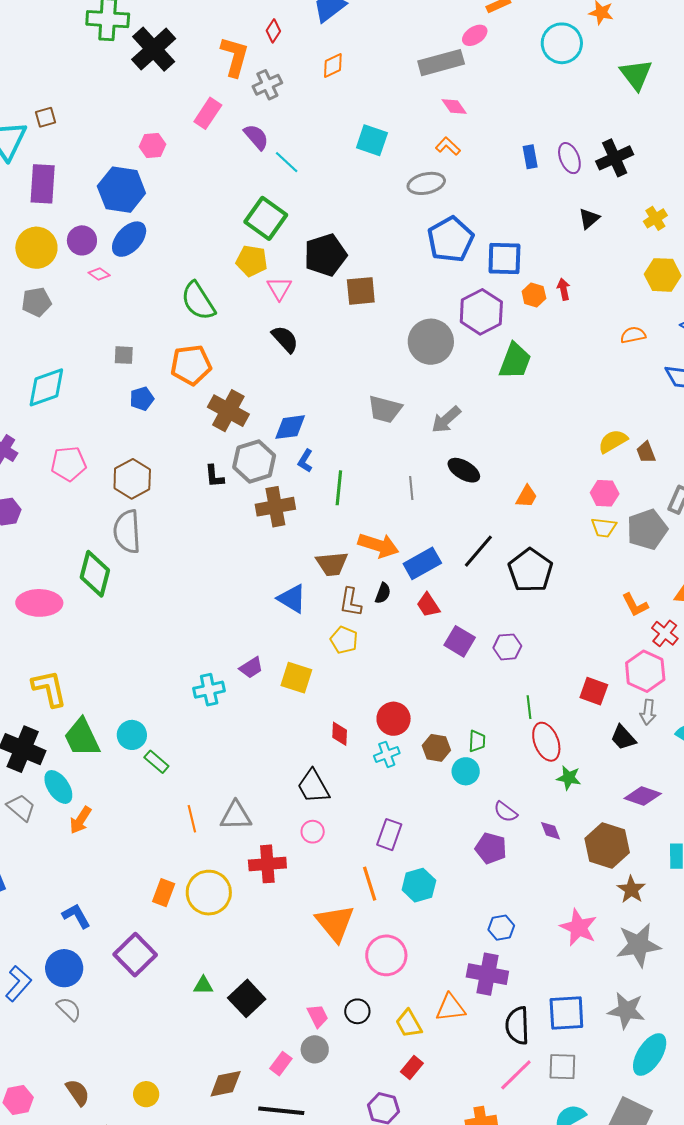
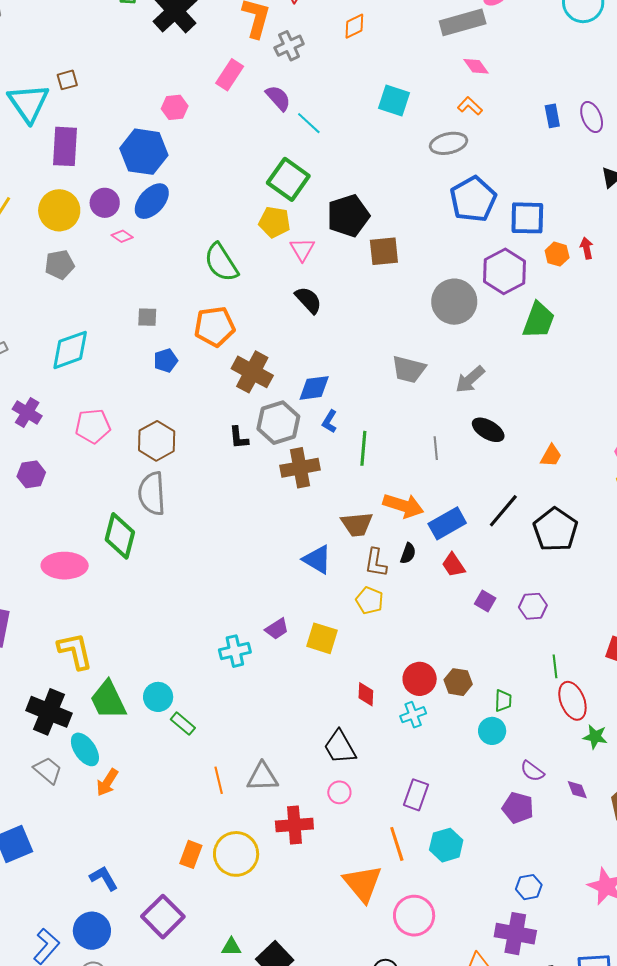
purple square: (460, 641) -> (485, 601), size x0.7
brown hexagon: (436, 748) -> (458, 682), moved

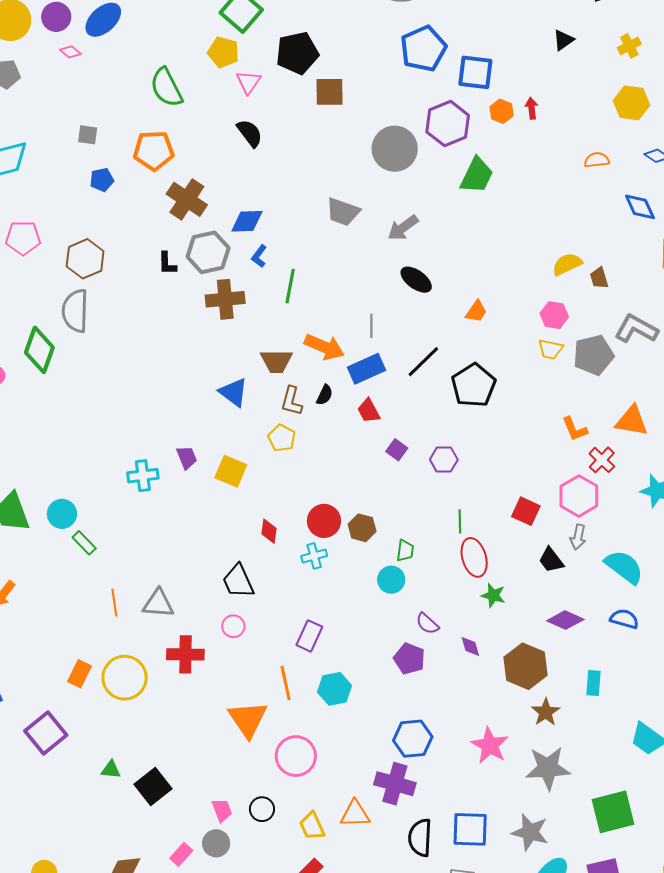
gray line: (436, 448) -> (371, 326), moved
purple trapezoid: (277, 629) -> (187, 457), turned -85
blue hexagon: (529, 887) -> (413, 739), size x1.5

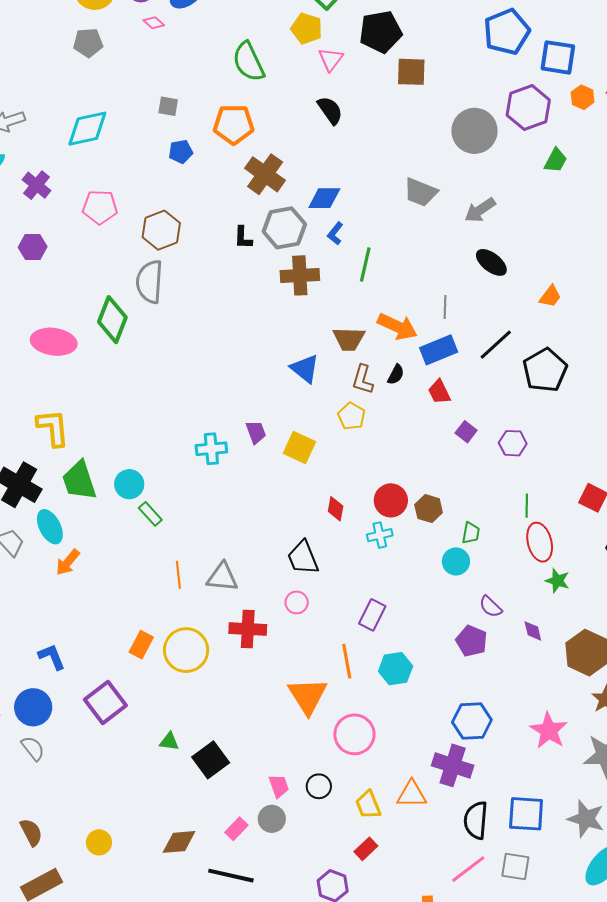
green trapezoid: (477, 175) -> (556, 160), size x0.7

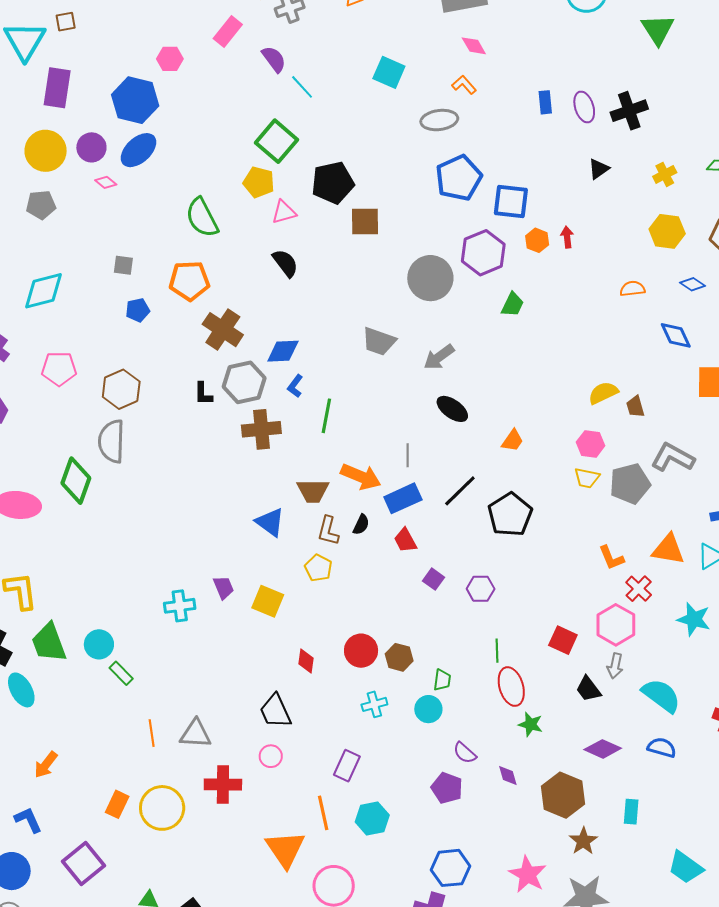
pink triangle: (331, 59) -> (284, 212), turned 40
cyan cross: (380, 535) -> (374, 704), moved
orange arrow: (68, 562) -> (46, 765), moved

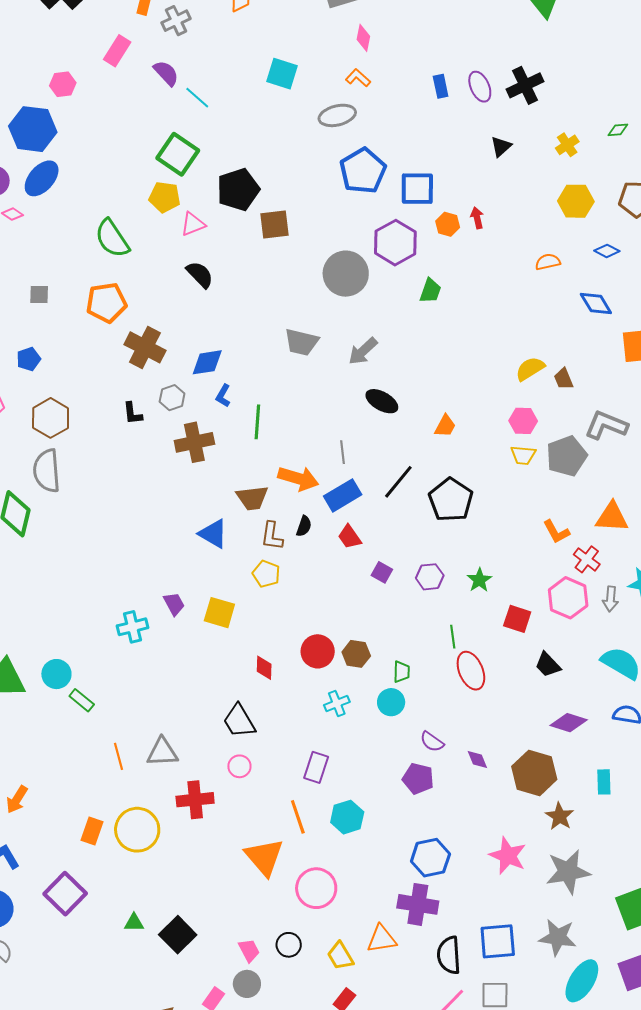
pink diamond: (474, 46) -> (363, 38), turned 48
blue pentagon: (138, 310) -> (29, 359), moved
gray hexagon: (244, 382) -> (172, 398), size x0.6
gray arrow: (615, 666) -> (610, 599), moved
green star: (531, 724) -> (479, 580), moved, turned 30

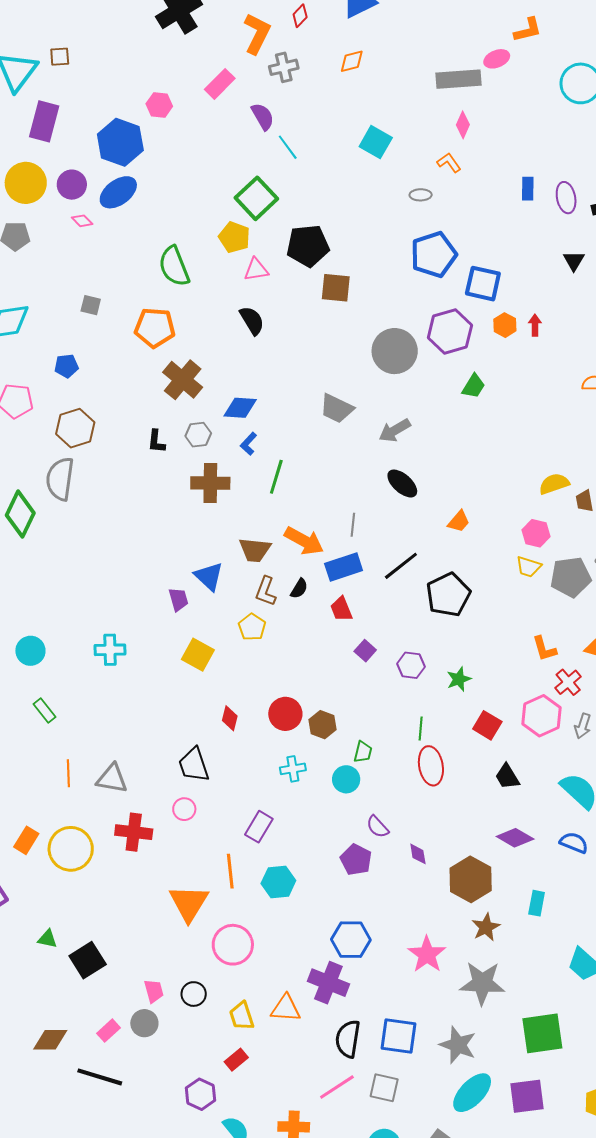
gray ellipse: (337, 115) -> (421, 195), size x0.6
black triangle: (501, 147) -> (574, 261), turned -30
purple trapezoid: (174, 604) -> (178, 599), moved
cyan circle: (56, 674) -> (30, 651), moved

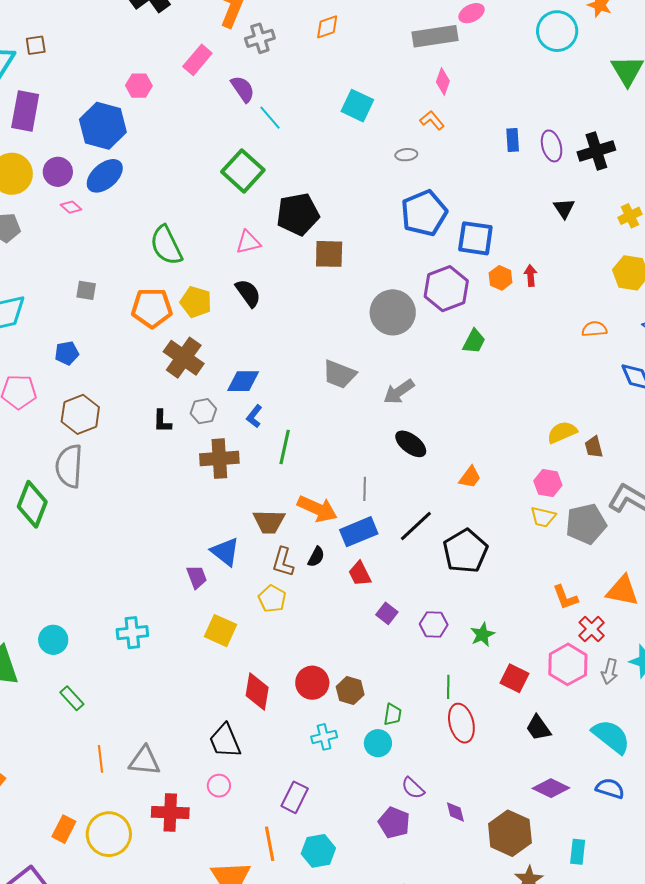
yellow pentagon: (234, 237) -> (196, 302), moved
red diamond: (230, 718) -> (257, 691), size x1.5

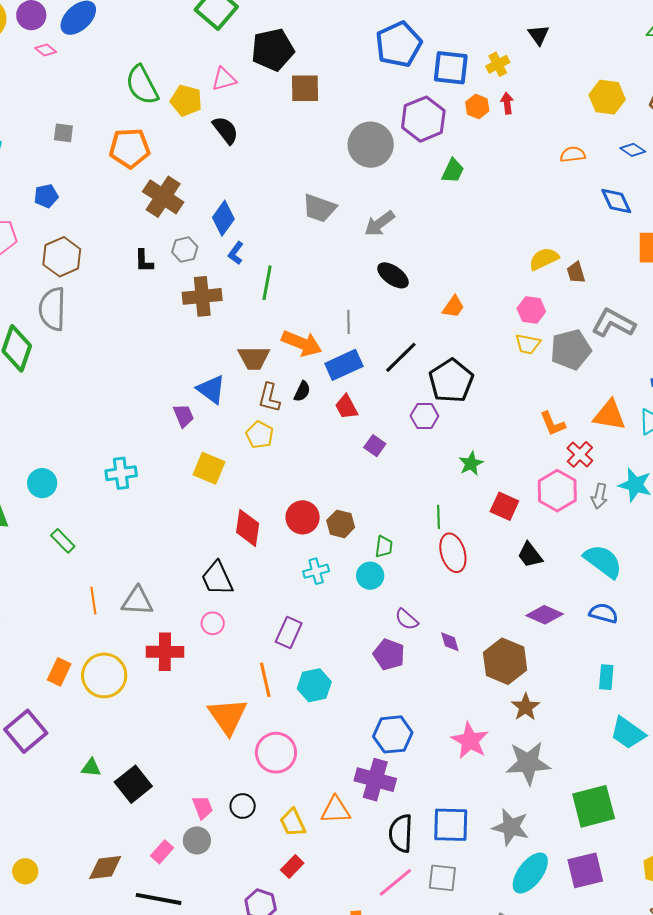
yellow cross: (630, 216) -> (498, 64), moved
yellow pentagon: (196, 302) -> (186, 101), moved
blue diamond: (243, 381) -> (223, 218), turned -52
purple hexagon: (434, 624) -> (424, 416), moved
cyan rectangle: (578, 852) -> (606, 677), moved

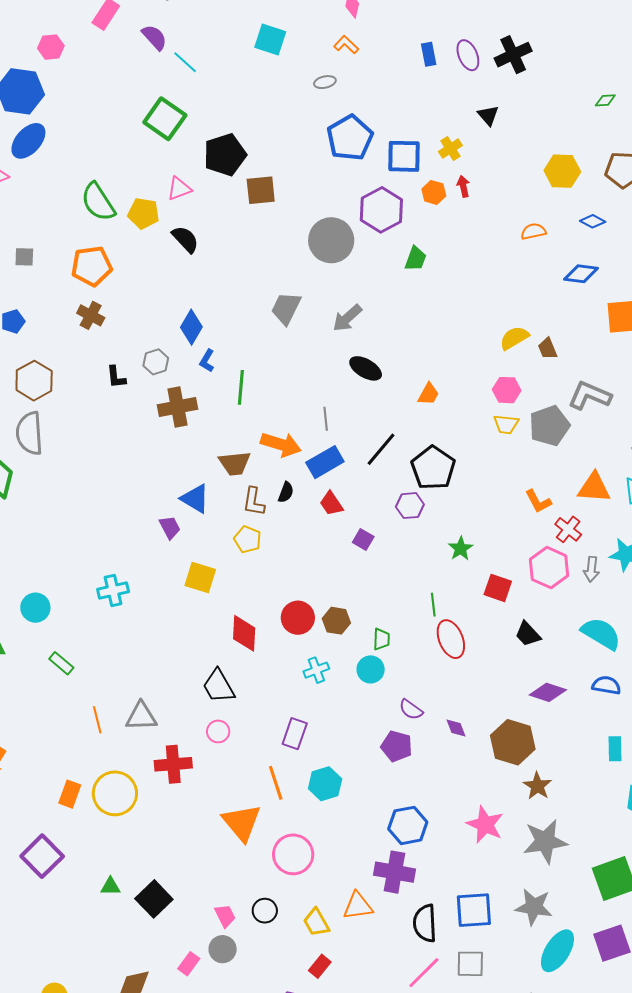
brown cross: (163, 197) -> (91, 315), moved, size x0.7
blue diamond: (616, 201) -> (581, 274), turned -52
gray trapezoid: (319, 208) -> (286, 308), turned 102

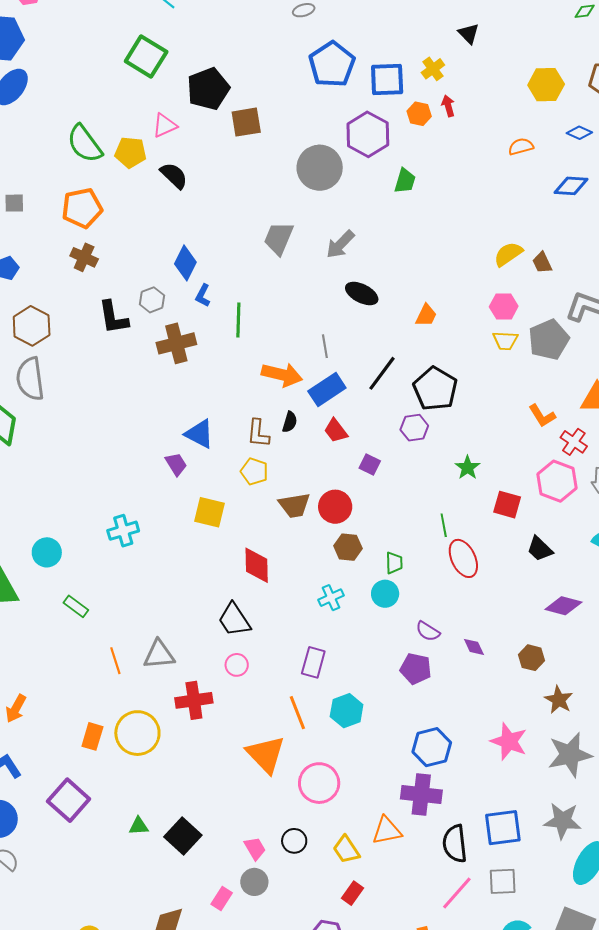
black L-shape: (116, 377) -> (113, 317), size x1.5
brown trapezoid: (235, 463) -> (294, 505), moved
red circle: (298, 618) -> (335, 507), moved
brown hexagon: (513, 742) -> (531, 658), size x0.6

